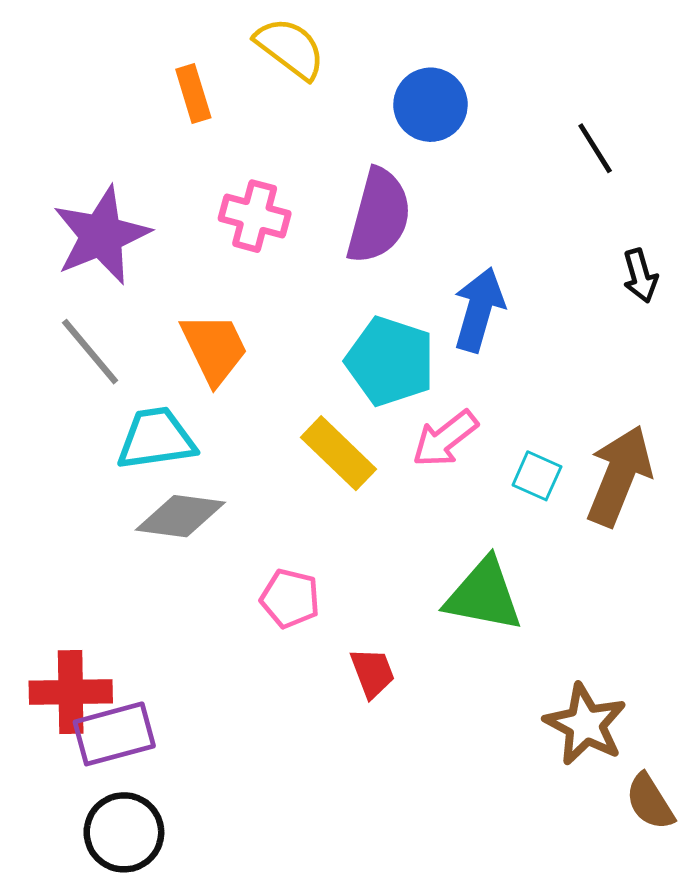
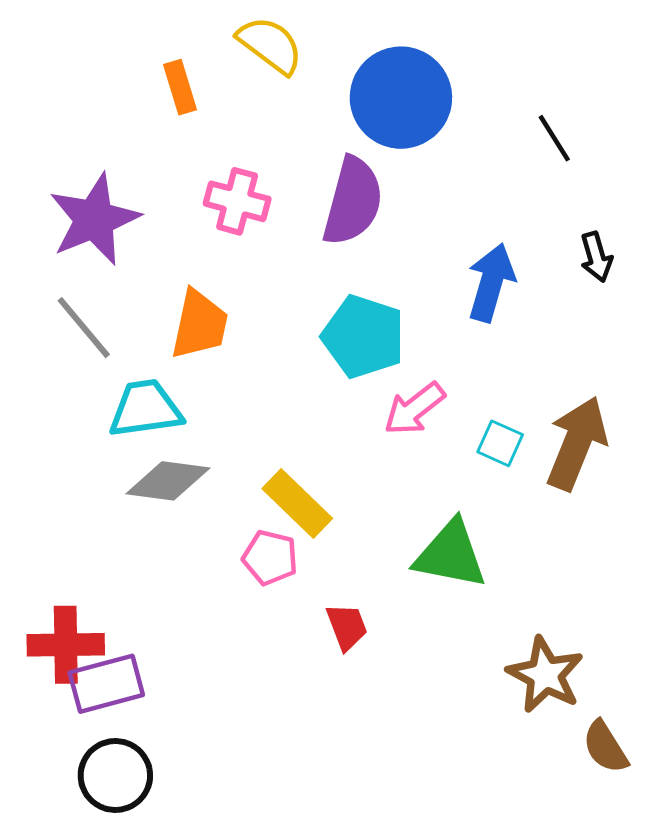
blue circle: (430, 105) -> (401, 98), size x1.5
blue arrow: (479, 310) -> (491, 282), moved
orange trapezoid: (214, 348) -> (200, 325), turned 38
yellow rectangle: (339, 453) -> (297, 503), moved

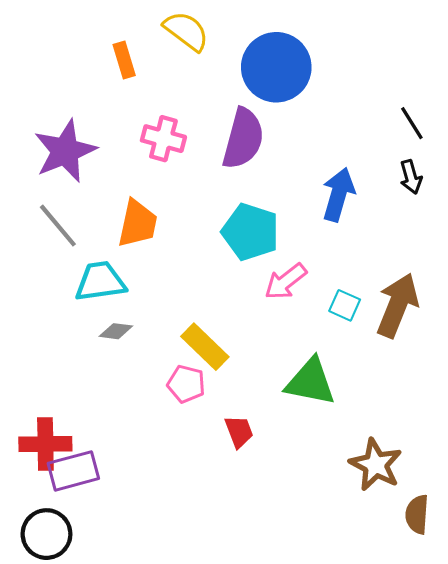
black line: (554, 138) -> (412, 123), moved
gray diamond: (168, 481) -> (116, 331), size x0.6
brown semicircle: (605, 747) -> (417, 514), turned 36
black circle: (115, 776) -> (46, 534), moved

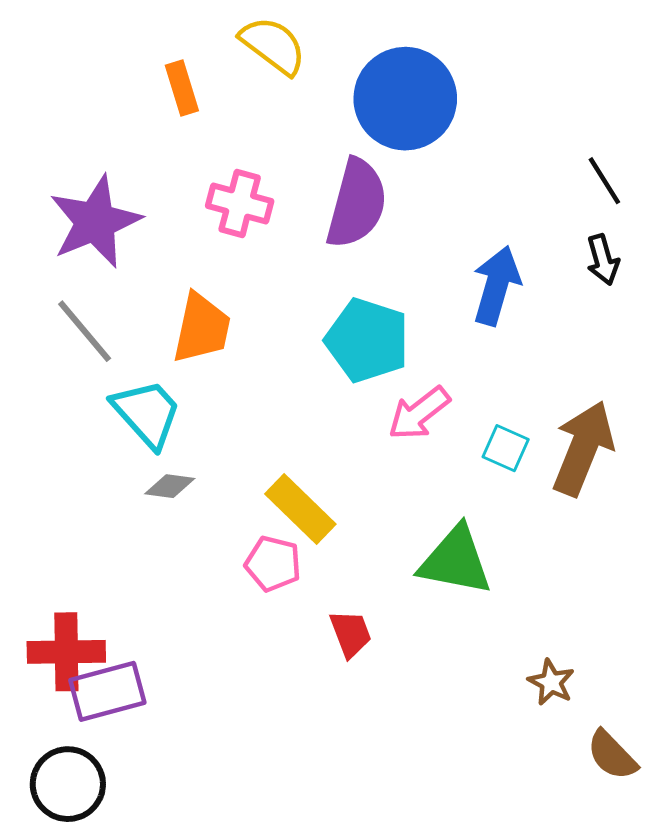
cyan trapezoid: (100, 281) -> (147, 413), turned 56
brown star: (376, 465) -> (551, 682), size x0.6
brown semicircle: (417, 514) -> (612, 755), turned -48

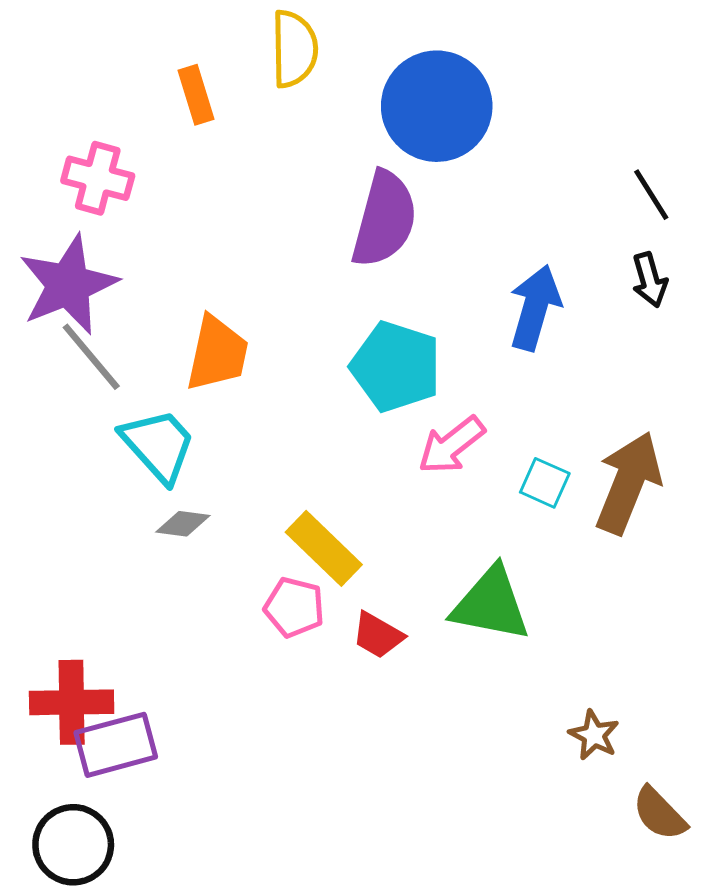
yellow semicircle: (273, 45) -> (294, 49), turned 52
pink cross: (240, 203) -> (98, 178), moved
purple star: (95, 222) -> (68, 285), moved
red trapezoid: (351, 634) -> (378, 635), moved, turned 141

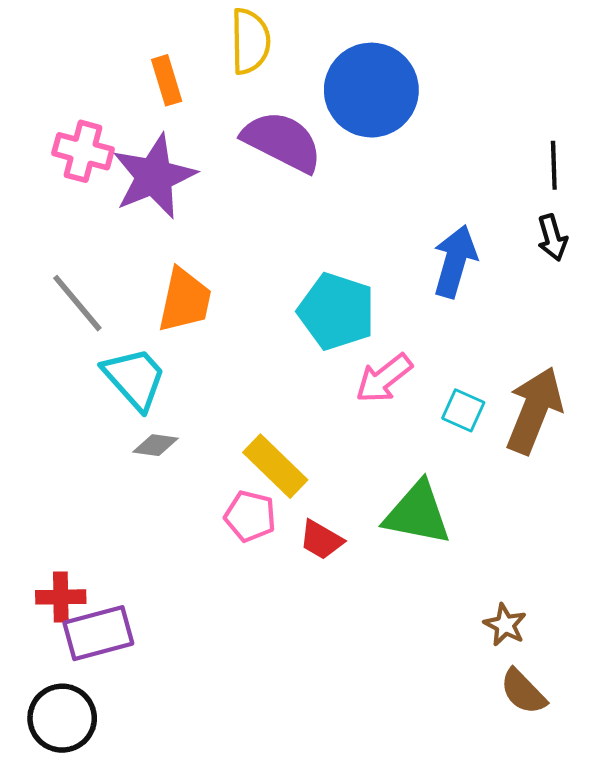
black line: (651, 195) -> (554, 165), turned 30
purple semicircle: (384, 219) -> (282, 142), moved, turned -78
purple star: (68, 285) -> (154, 176), moved
red cross: (72, 702) -> (61, 597), size x0.7
brown semicircle: (659, 814) -> (523, 692), moved

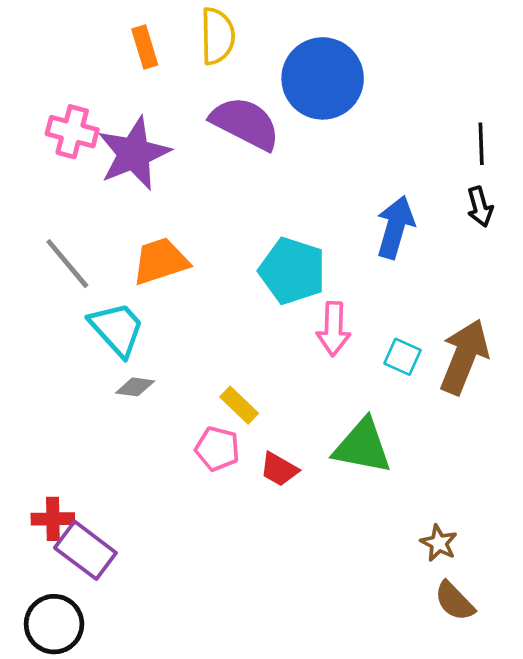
orange rectangle: (167, 80) -> (145, 47), moved
orange trapezoid: (185, 300) -> (160, 261), turned -120
pink arrow: (384, 378) -> (334, 329), turned -50
yellow rectangle: (275, 466) -> (239, 405), size x0.7
purple rectangle: (98, 633) -> (85, 550), turned 52

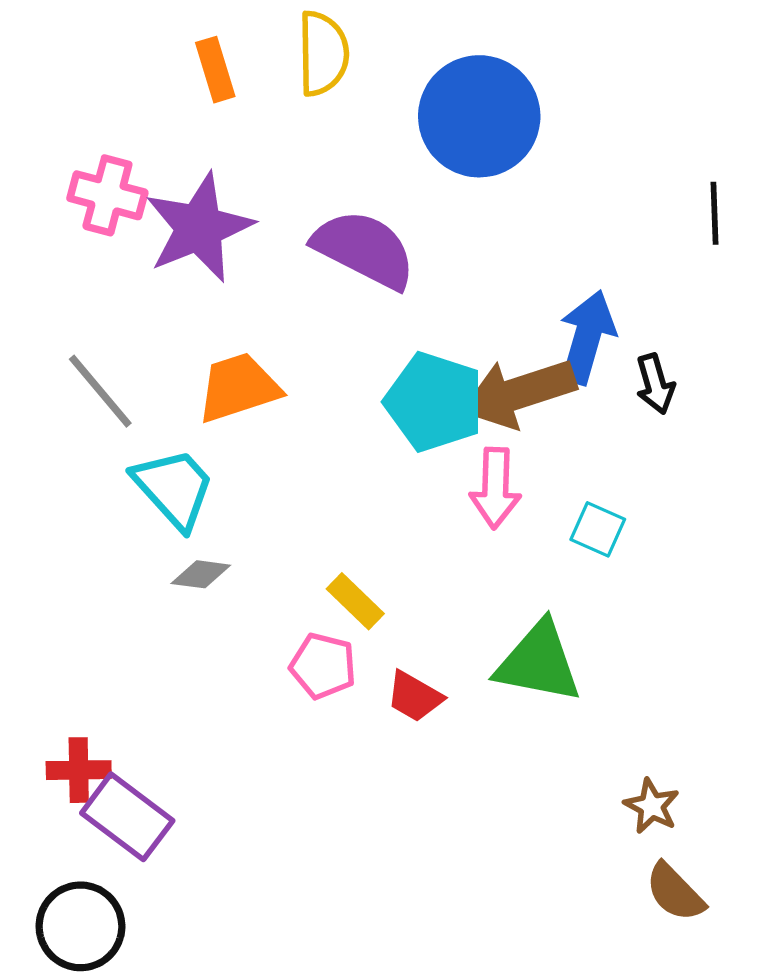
purple semicircle: (245, 123) -> (364, 249), moved
black arrow: (480, 207) -> (655, 384), moved
brown arrow: (464, 357) -> (519, 393), moved, turned -130

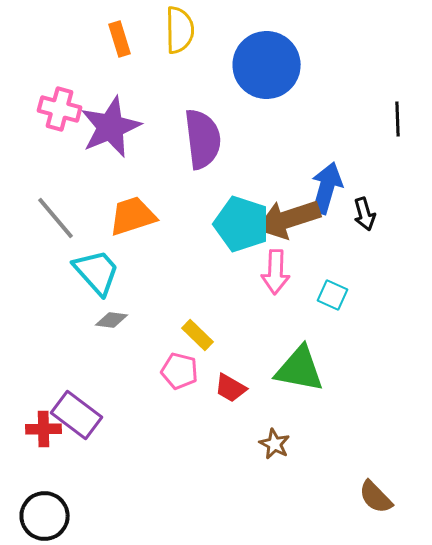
purple semicircle: (364, 249) -> (203, 139), turned 56
brown star: (652, 806) -> (275, 444), moved
purple rectangle: (127, 817) -> (77, 415), moved

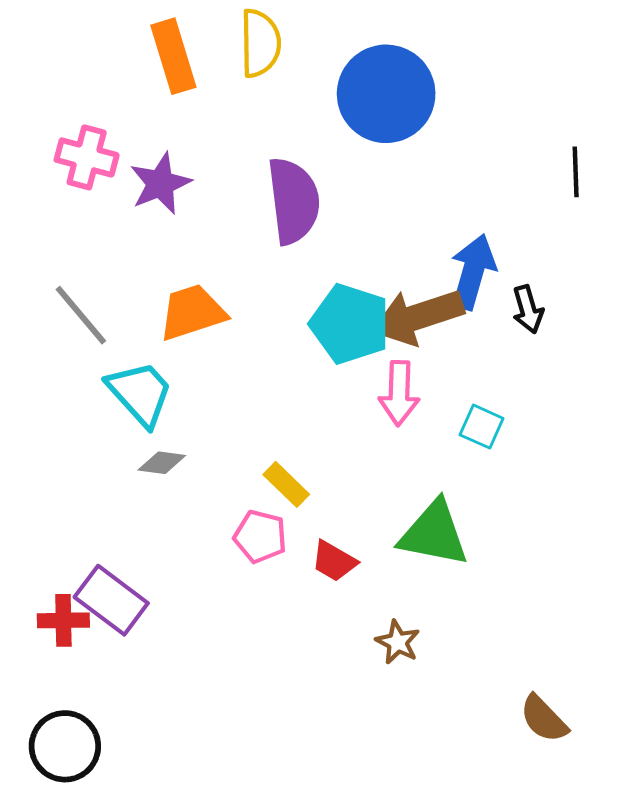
orange rectangle: (120, 39) -> (173, 56), size x1.4
purple star: (111, 127) -> (160, 183), size x0.7

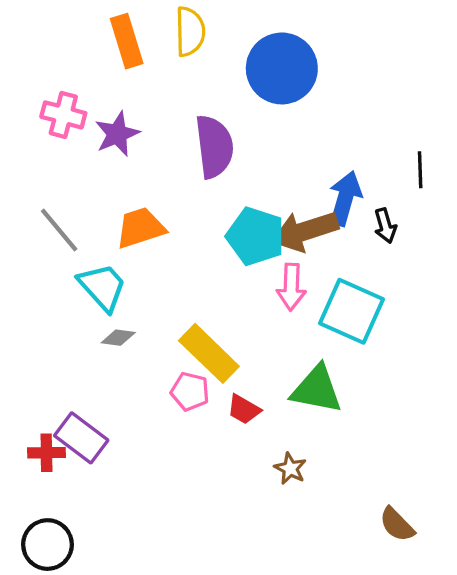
black line: (576, 172) -> (420, 170), moved
cyan square: (482, 427) -> (351, 311), size x2.0
yellow rectangle: (286, 484) -> (209, 353), size x1.8

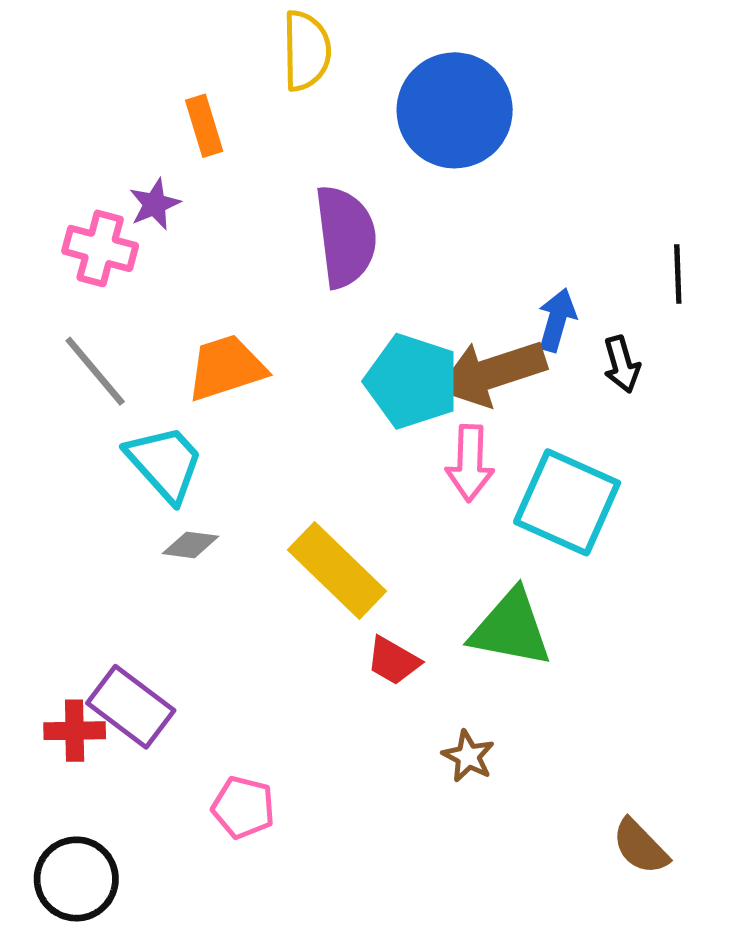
orange rectangle: (127, 41) -> (204, 126), moved, size x0.7
pink cross: (63, 115) -> (100, 248), moved
purple star: (117, 134) -> (155, 204), moved, size x0.7
blue arrow: (345, 198) -> (557, 320), size x0.7
pink pentagon: (190, 391) -> (243, 807), moved

